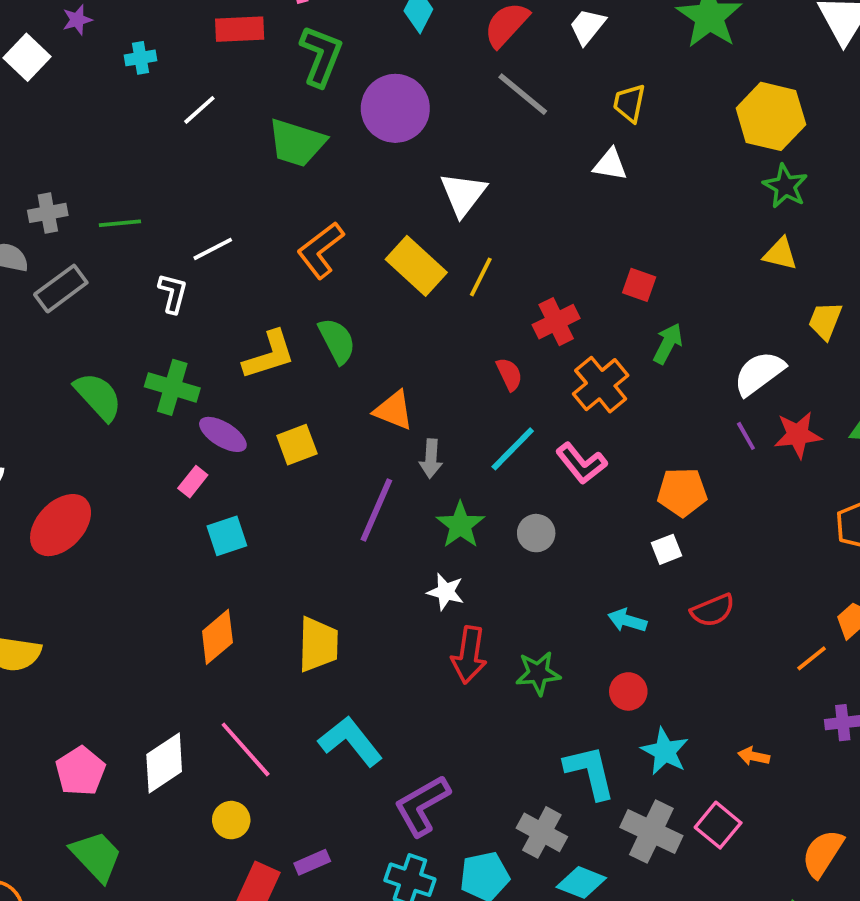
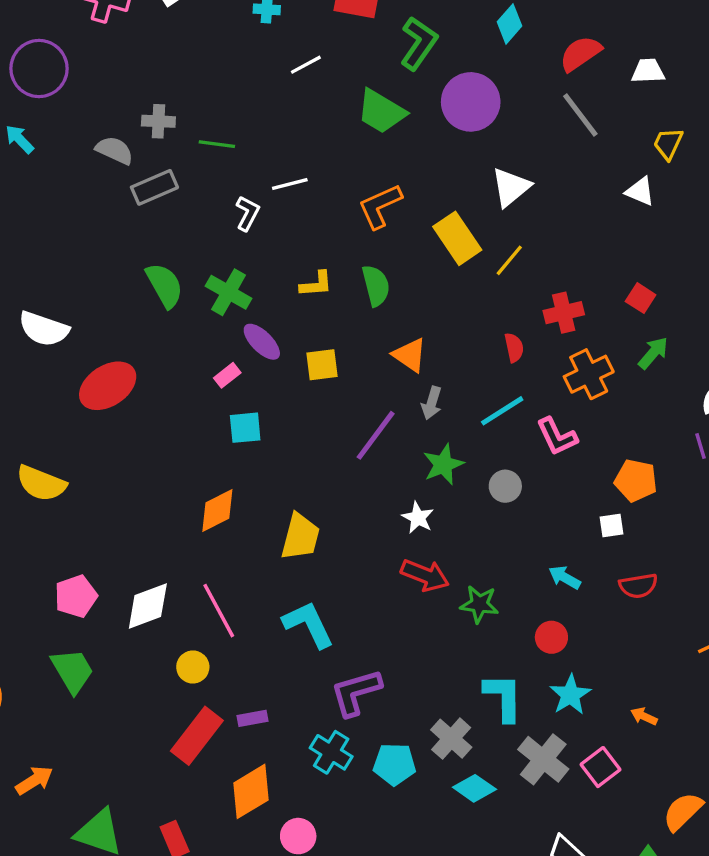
white trapezoid: (587, 26) -> (648, 71), turned 36
yellow L-shape: (269, 355) -> (316, 284), size x0.7
red arrow: (469, 655) -> (425, 575), turned -90

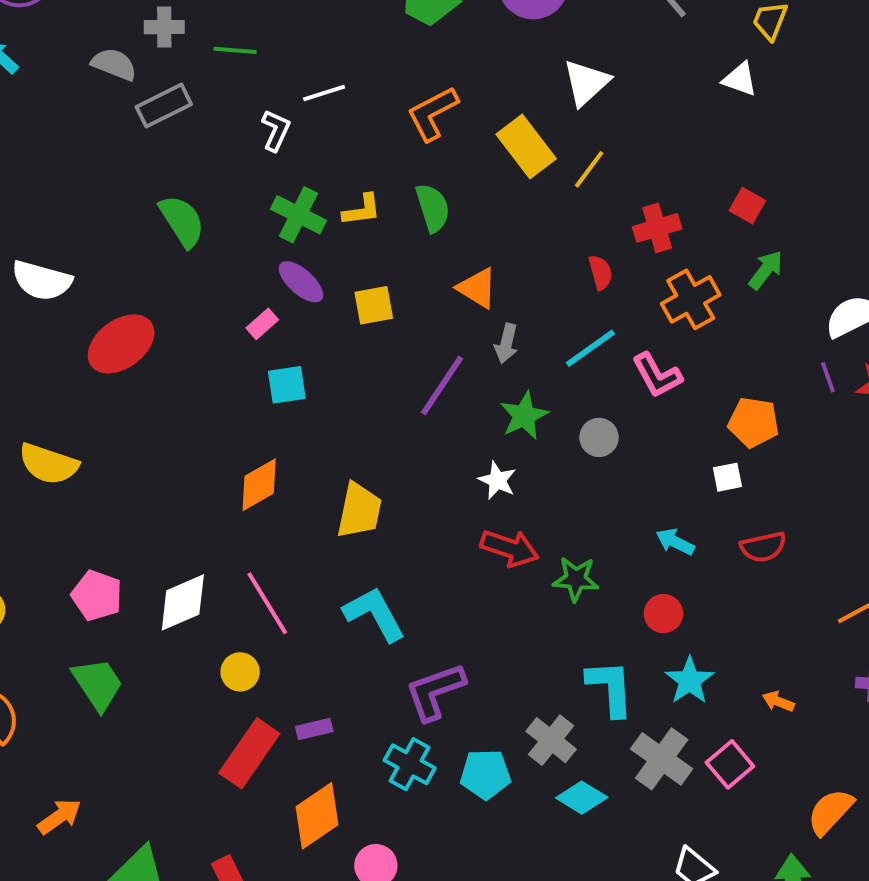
green cross: (229, 292) -> (299, 215), moved
pink pentagon: (76, 596) -> (97, 596), turned -30

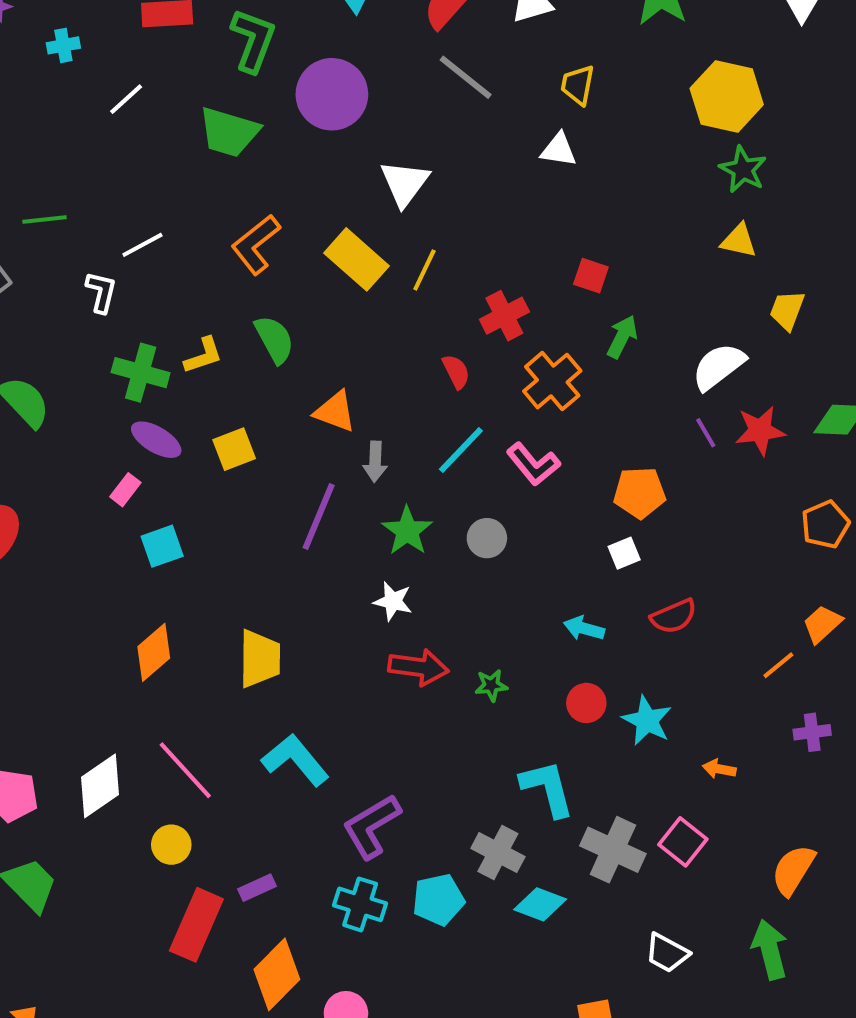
green star: (576, 579) -> (491, 685), size x0.7
cyan star: (690, 681) -> (647, 720), moved

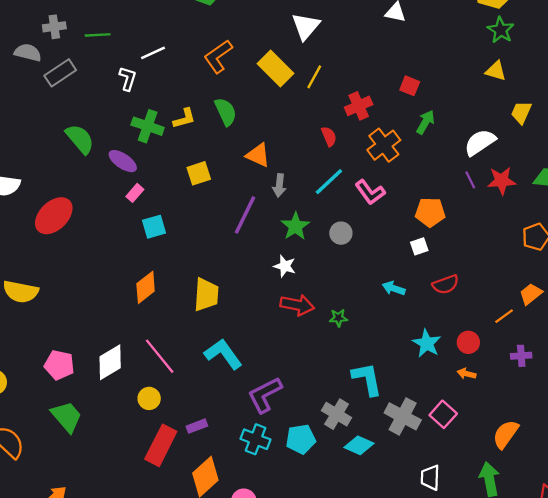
purple ellipse: (156, 440) -> (123, 161), moved
red circle: (586, 703) -> (468, 342), moved
white trapezoid: (667, 953) -> (430, 478), turned 60

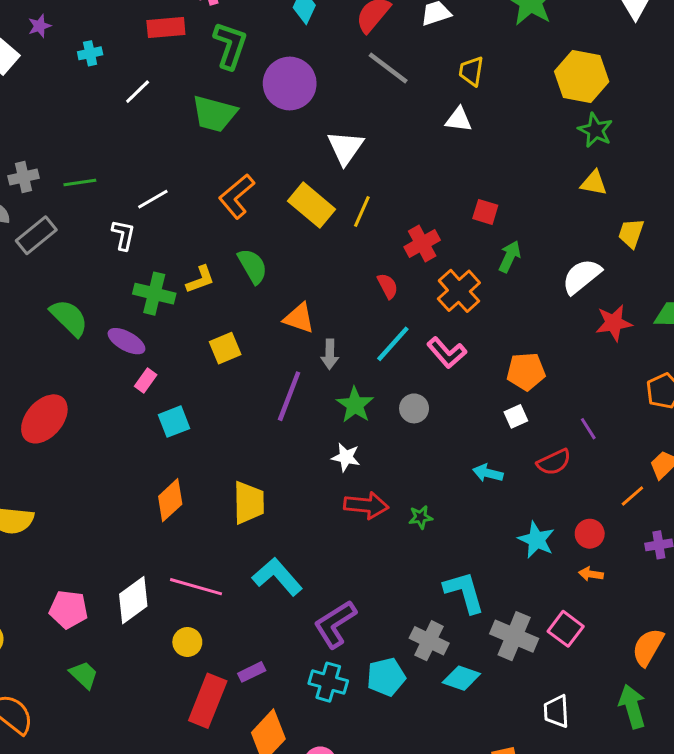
purple line: (470, 180) -> (588, 429), moved
pink line: (160, 356) -> (196, 587), turned -30
green trapezoid: (67, 417) -> (84, 675), size x0.7

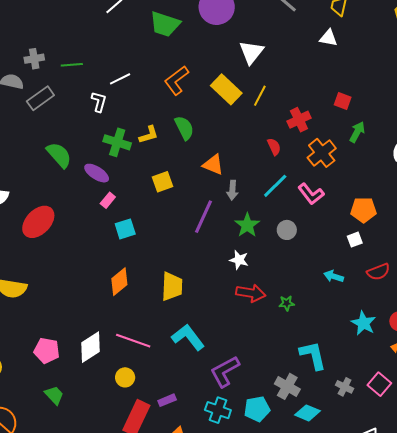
gray cross: (514, 636) -> (345, 387), size x0.6

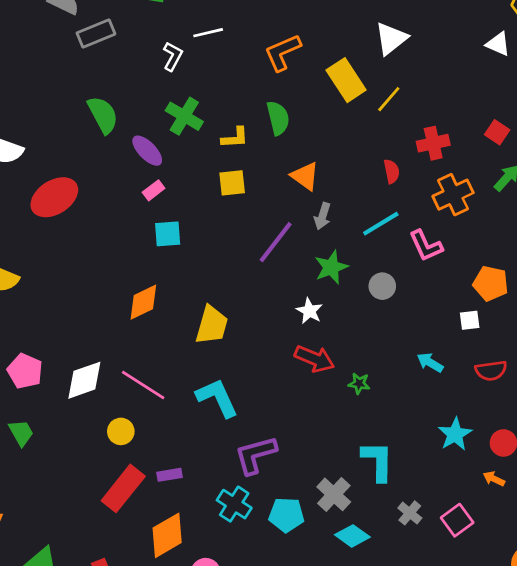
yellow L-shape: (149, 135) -> (235, 138), moved

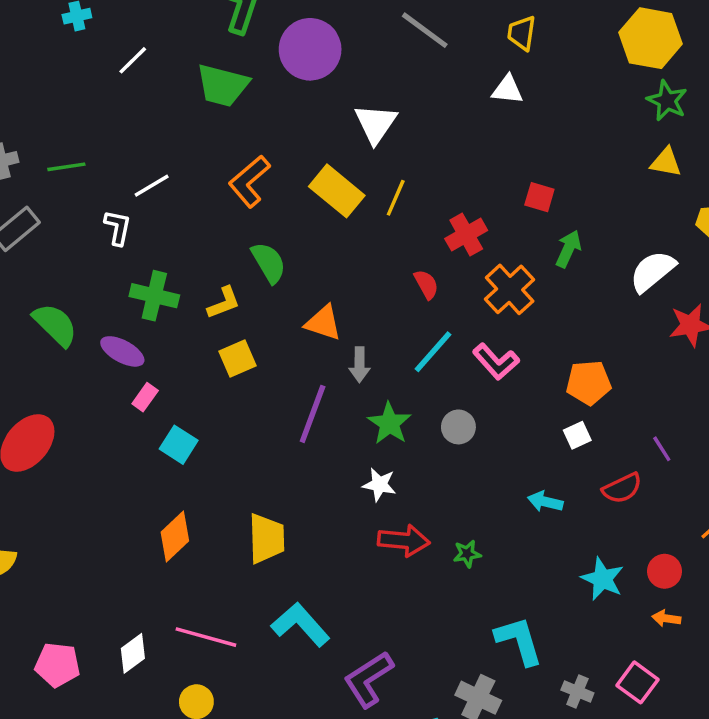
cyan square: (168, 234) -> (179, 445), turned -36
white diamond: (84, 380) -> (133, 653), size x0.7

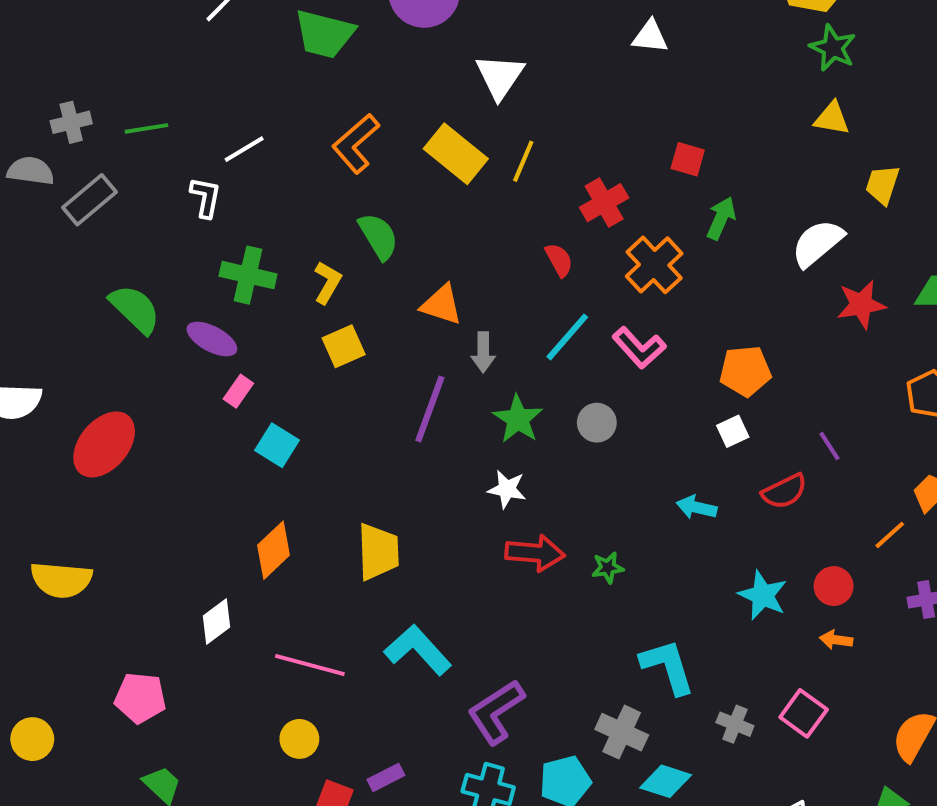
yellow L-shape: (224, 303) -> (328, 283), turned -39
white diamond: (133, 653) -> (217, 621), moved

